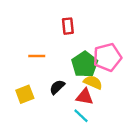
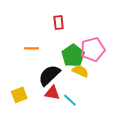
black semicircle: (57, 87) -> (49, 75), size x1.6
yellow square: (25, 94) -> (19, 95), moved
red triangle: (85, 97) -> (52, 93), moved

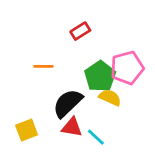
red rectangle: (59, 22) -> (80, 31), turned 64

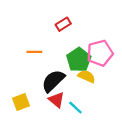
red triangle: (72, 127) -> (57, 100), turned 30

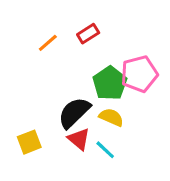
orange line: (34, 52) -> (48, 43), moved, turned -40
yellow semicircle: (87, 76) -> (111, 117), moved

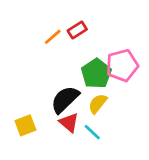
orange line: (48, 43) -> (53, 37), moved
yellow semicircle: (111, 117) -> (98, 104), turned -75

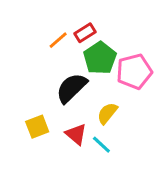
green pentagon: (96, 74) -> (100, 58), moved
black semicircle: (65, 99) -> (72, 88), moved
yellow square: (25, 125) -> (37, 127), moved

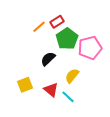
black semicircle: (72, 88) -> (48, 59), size x0.7

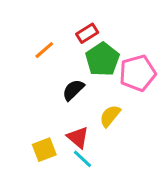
orange line: (39, 27) -> (44, 50), moved
yellow square: (25, 85) -> (44, 150), moved
cyan line: (68, 97) -> (82, 159), moved

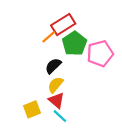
red rectangle: (87, 33) -> (63, 24), size x1.5
orange line: (44, 50) -> (49, 37), moved
yellow semicircle: (110, 116) -> (55, 85), moved

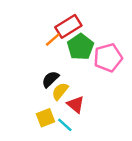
black semicircle: (53, 66) -> (50, 79), moved
red triangle: (57, 100) -> (76, 104), moved
yellow square: (32, 109) -> (46, 118), moved

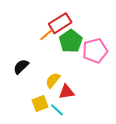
black semicircle: (50, 79) -> (21, 67), moved
red triangle: (76, 104) -> (66, 92), turned -49

